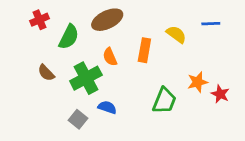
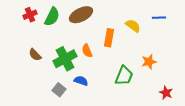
green semicircle: (69, 37) -> (52, 17), moved
orange semicircle: (110, 57) -> (87, 51), moved
red star: (220, 94) -> (166, 93), moved

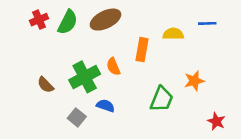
yellow semicircle: (133, 26) -> (173, 34), turned -35
brown semicircle: (35, 55) -> (45, 85), moved

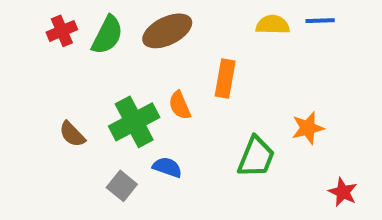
blue line: (207, 23) -> (320, 21), moved
yellow semicircle: (173, 34) -> (273, 25), moved

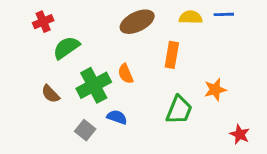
brown ellipse: (167, 31) -> (137, 22), moved
green semicircle: (107, 35) -> (66, 48), moved, turned -152
orange rectangle: (225, 78) -> (172, 55), moved

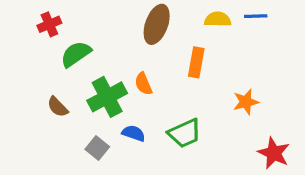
brown ellipse: (137, 22) -> (157, 24), turned -44
green trapezoid: (179, 110) -> (185, 133), moved, turned 44
red star: (240, 134) -> (274, 153), size x1.4

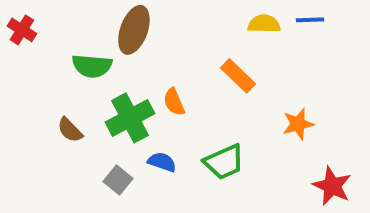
red cross: (49, 24) -> (22, 30), moved, turned -35
brown ellipse: (157, 24) -> (134, 30), moved
green semicircle: (76, 54) -> (92, 66), turned -140
orange rectangle: (196, 62) -> (238, 76), turned -56

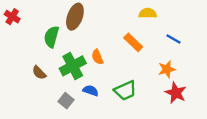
blue line: (310, 20) -> (174, 39), moved, turned 32
green semicircle: (92, 66) -> (51, 37), turned 100
red star: (332, 186) -> (176, 93), moved

